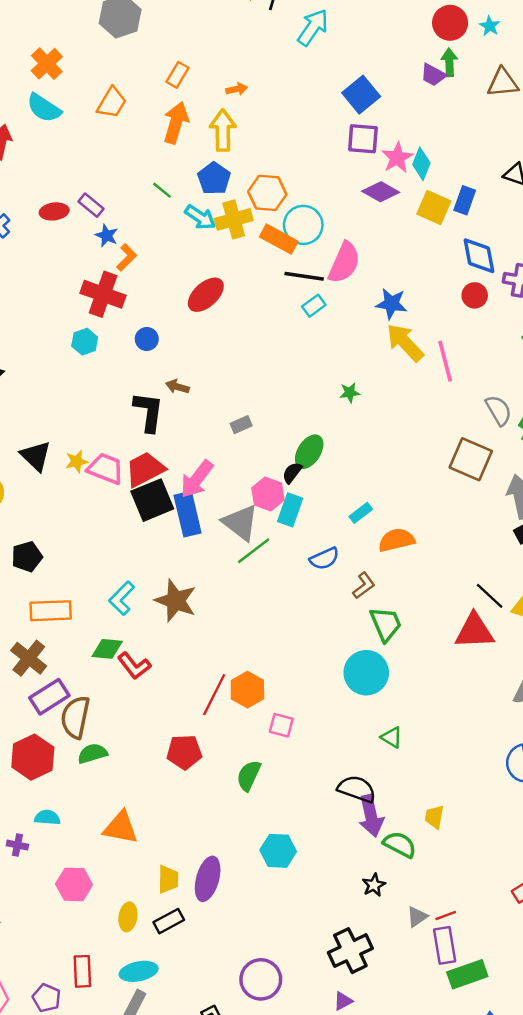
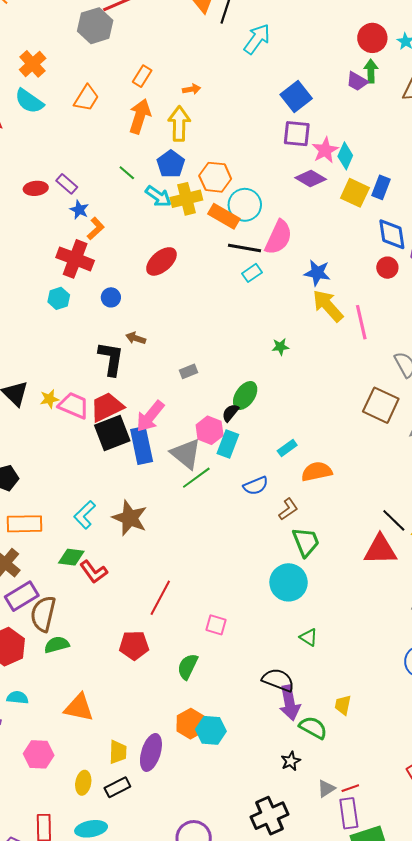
orange hexagon: (247, 690) -> (191, 724), moved

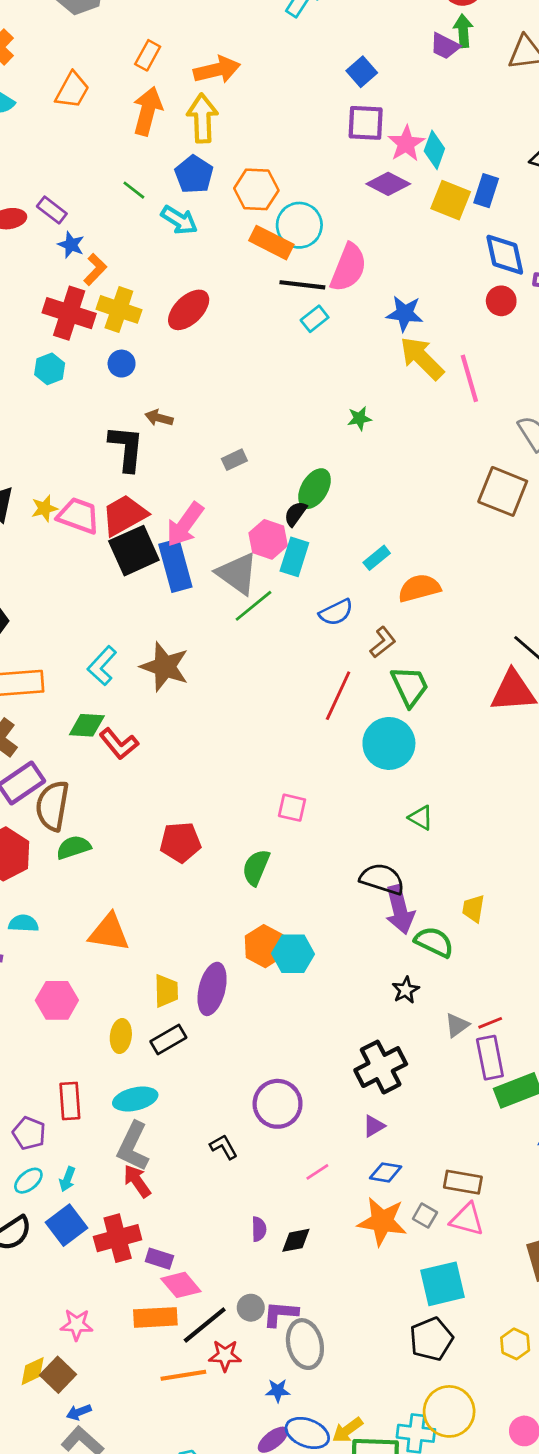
orange arrow: (192, 89) -> (217, 70), size x1.8
blue square: (296, 96) -> (362, 72), size x0.7
yellow cross: (186, 199) -> (119, 309), moved, turned 36
red line: (160, 598) -> (338, 696), moved

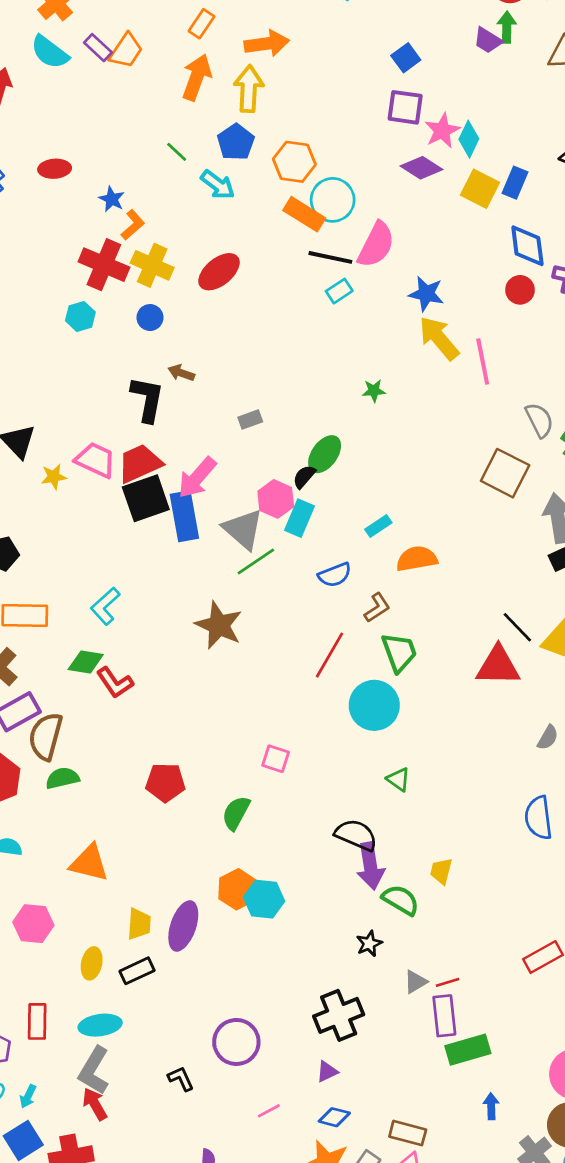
purple rectangle: (52, 210) -> (98, 48), moved
yellow star: (44, 508) -> (54, 477), moved
brown star: (165, 667) -> (219, 625), moved

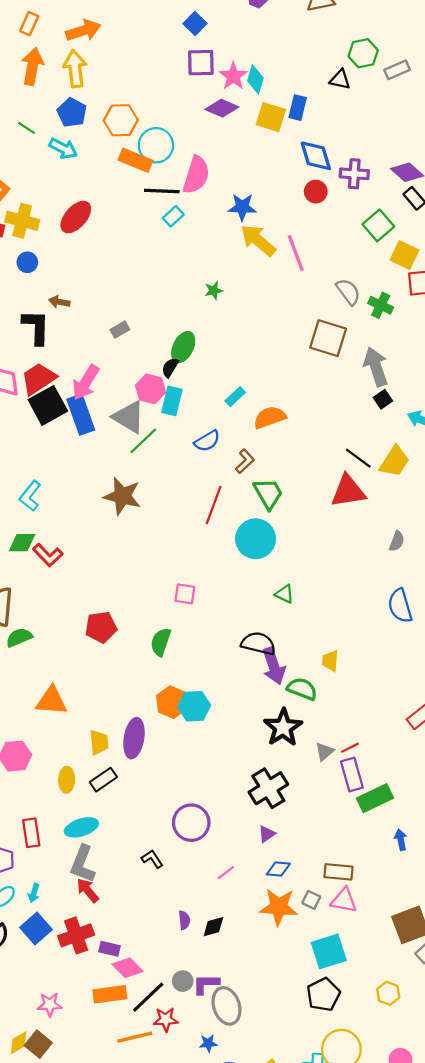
black star: (369, 944) -> (283, 728), size x1.8

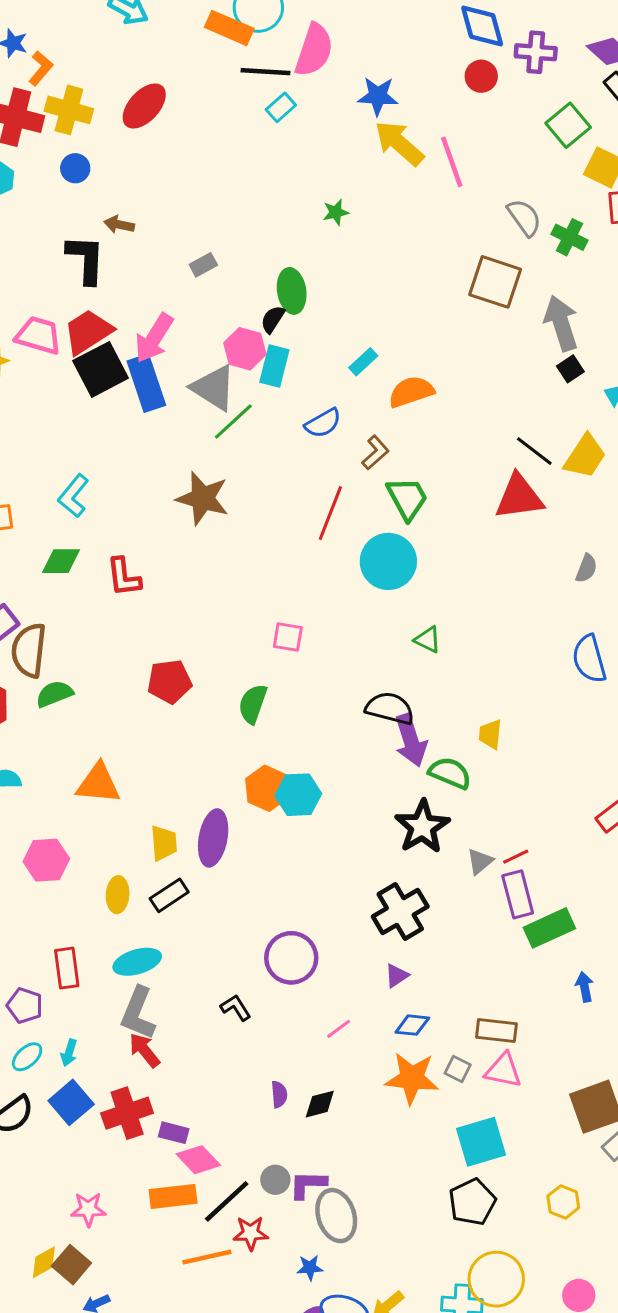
green ellipse: (183, 347) -> (292, 291), turned -36
red L-shape: (48, 555) -> (124, 577), moved, turned 36

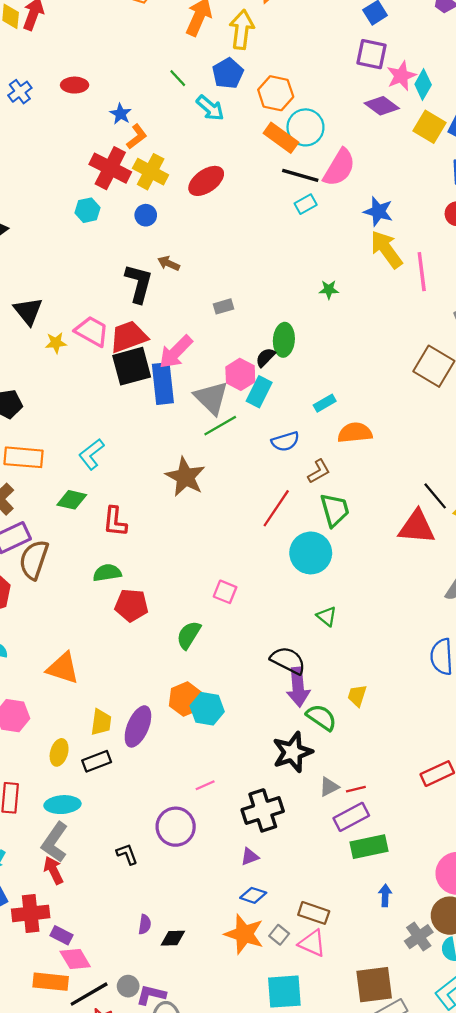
green semicircle: (54, 694) -> (107, 573), moved
purple rectangle: (518, 894) -> (351, 817), turned 64
pink line: (339, 1029) -> (205, 785), moved

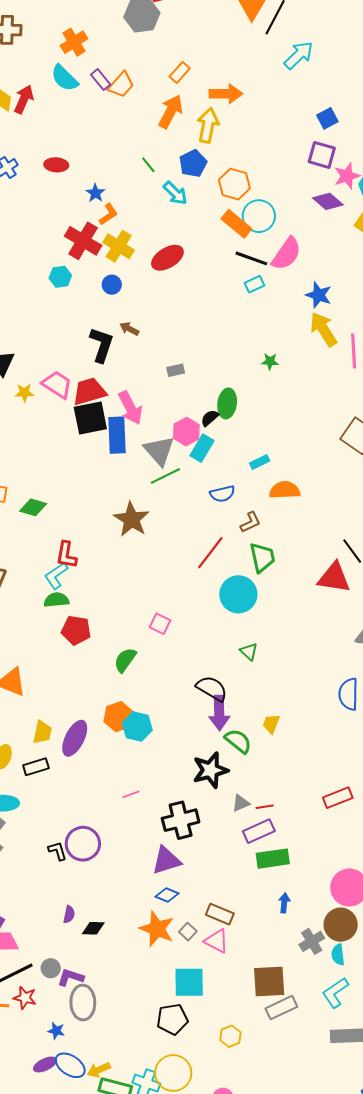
pink arrow: (176, 352) -> (130, 408), turned -76
cyan L-shape: (91, 454) -> (56, 576), moved
green diamond: (72, 500) -> (33, 507), moved
purple circle: (176, 827) -> (83, 844), moved
purple triangle: (250, 857) -> (166, 860), size x1.8

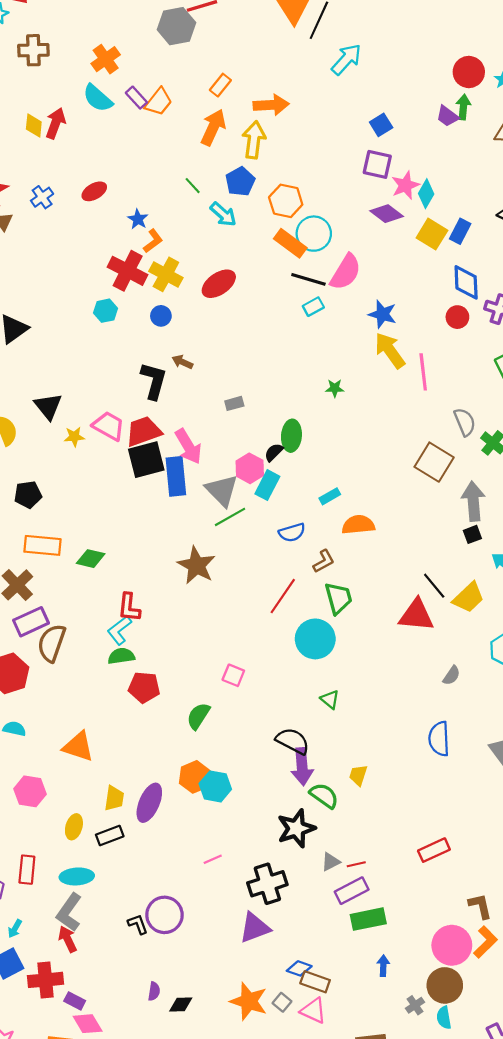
red ellipse: (56, 165) -> (94, 191), turned -30
blue diamond: (167, 895) -> (299, 968), moved
gray cross: (312, 941) -> (415, 1005), size x0.7

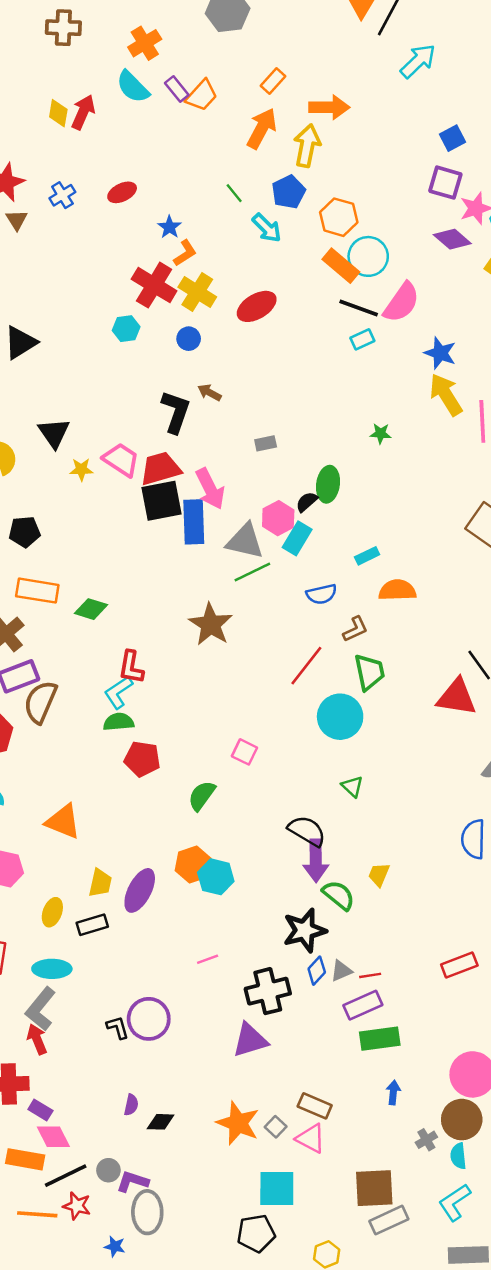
gray triangle: (222, 490) -> (245, 541), turned -36
blue diamond: (299, 968) -> (317, 971), moved, turned -70

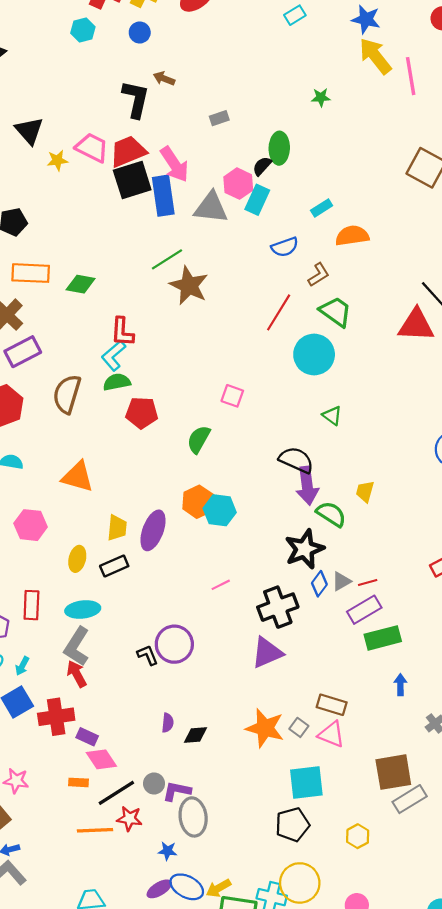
green line: (252, 572) -> (167, 259), moved
green trapezoid: (369, 672) -> (336, 312), turned -36
brown semicircle: (40, 702) -> (67, 394), moved
orange rectangle: (25, 1159) -> (78, 782), size x0.6

